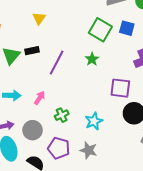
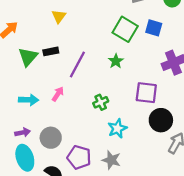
pink arrow: (40, 98) -> (58, 94), moved
green cross: (62, 115) -> (101, 102), moved

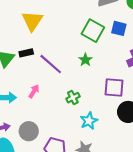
yellow triangle: (59, 16) -> (32, 21), size x1.6
purple line: (77, 65) -> (51, 64), turned -75

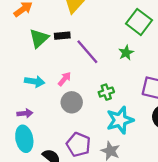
cyan star: (89, 121) -> (120, 120), size x1.4
gray circle: (29, 131) -> (72, 102), moved

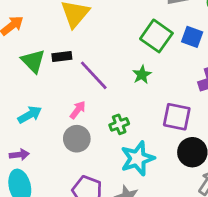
green triangle: (39, 38) -> (33, 61), turned -30
pink arrow: (65, 79) -> (78, 110), moved
cyan arrow: (35, 81) -> (30, 115), turned -36

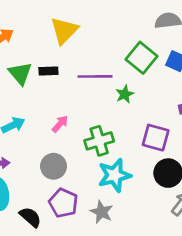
purple line: (94, 75) -> (95, 76), moved, turned -52
green cross: (119, 124) -> (99, 141), size x1.5
gray circle: (77, 139) -> (54, 166), moved

